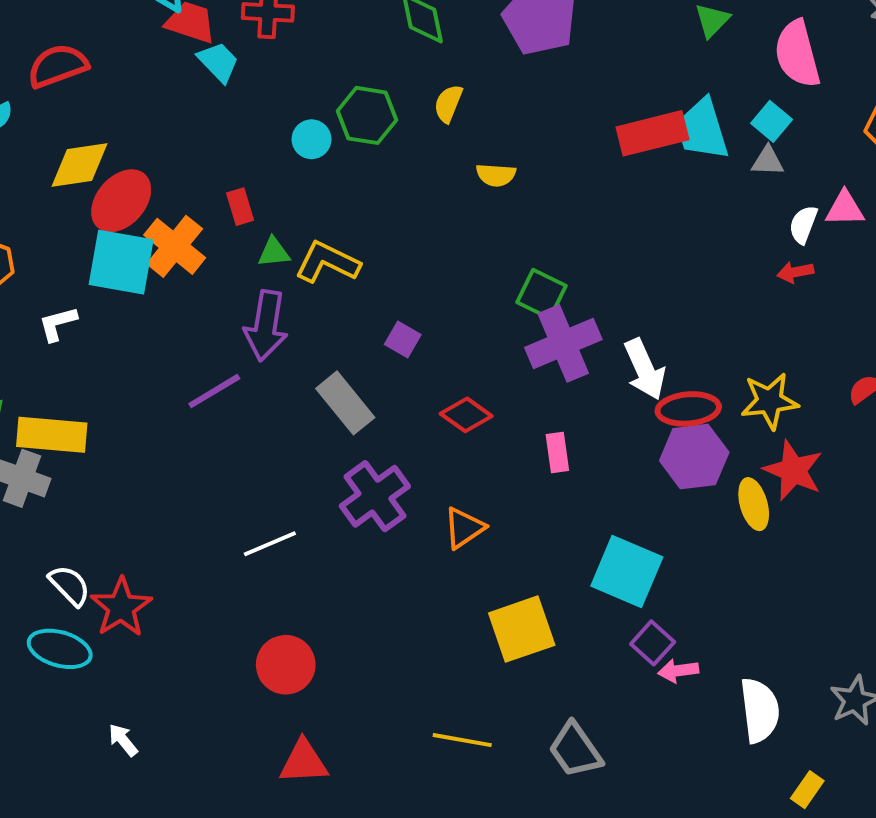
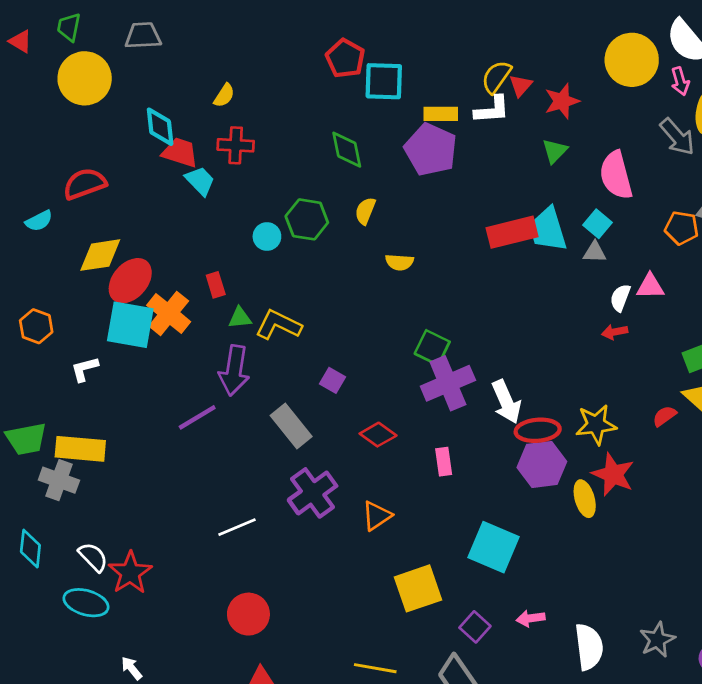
purple square: (653, 643) -> (475, 627), moved

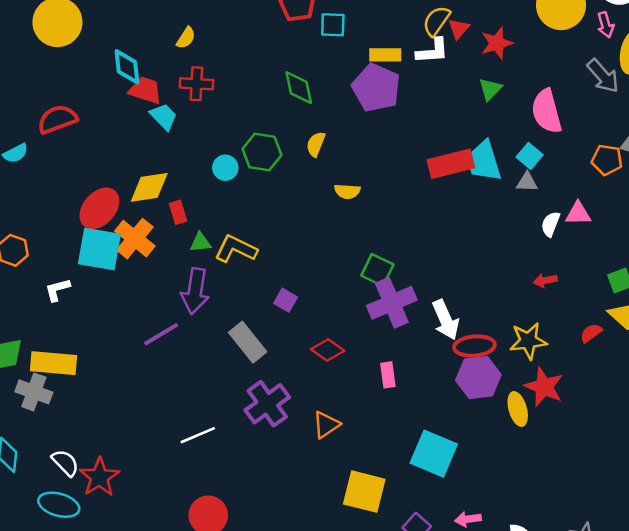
cyan square: (384, 81) -> (333, 25), size x0.7
yellow diamond: (100, 255) -> (149, 187), moved
red arrow: (615, 332) -> (545, 280), moved
yellow square: (418, 588) -> (364, 492), turned 33

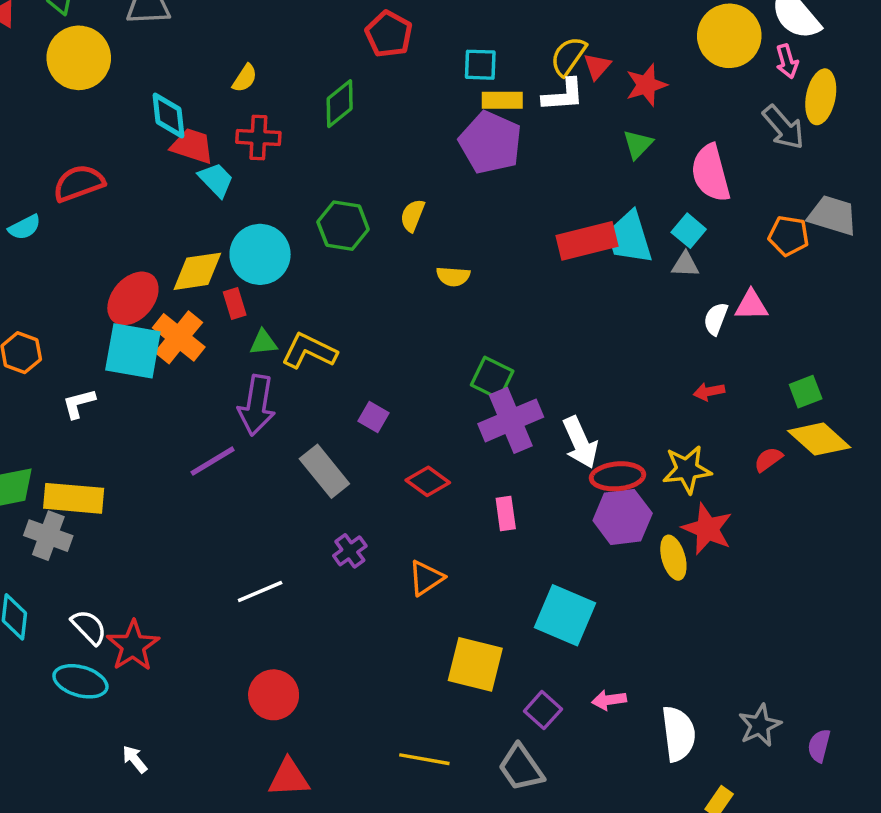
cyan square: (333, 25) -> (480, 65), moved
green diamond: (299, 88) -> (340, 104), moved, turned 63
cyan circle: (225, 168) -> (260, 254), moved, size x1.8
purple cross: (267, 404) -> (350, 551), size x0.6

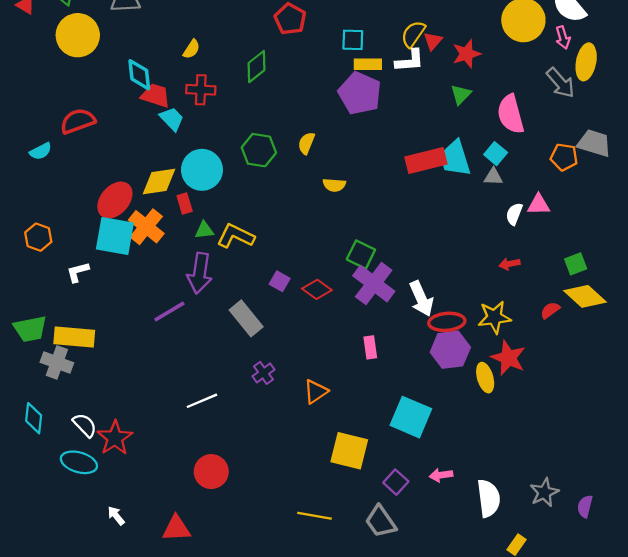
purple cross: (511, 420) -> (374, 284), turned -30
red diamond: (428, 481) -> (317, 289), moved
red triangle: (289, 778) -> (176, 528), moved

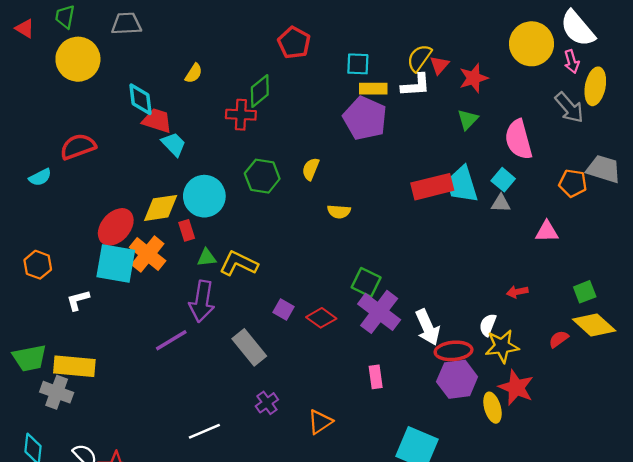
red cross: (201, 90) -> (241, 115), moved
white semicircle: (514, 214) -> (488, 325), moved

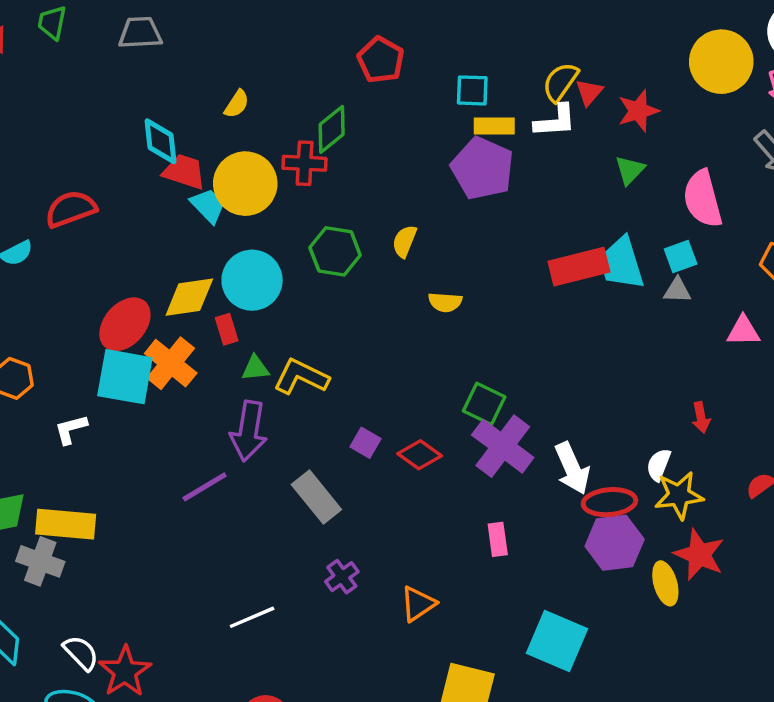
yellow circle: (78, 59) -> (245, 184), moved
cyan square: (503, 180) -> (681, 256), turned 30
red arrow: (517, 292) -> (701, 417), turned -90

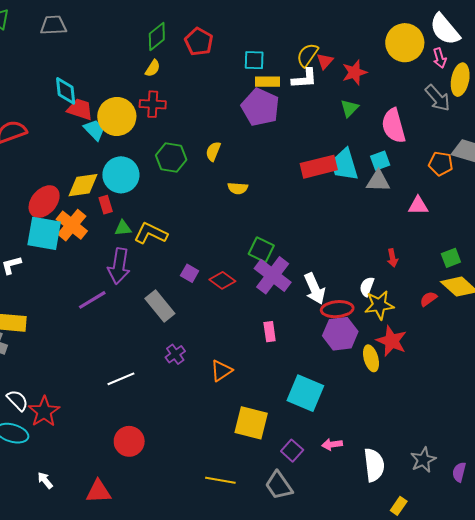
yellow semicircle: (237, 104) -> (153, 68), moved
green diamond: (332, 129) -> (157, 37), moved
gray triangle: (677, 290) -> (378, 181), size x1.4

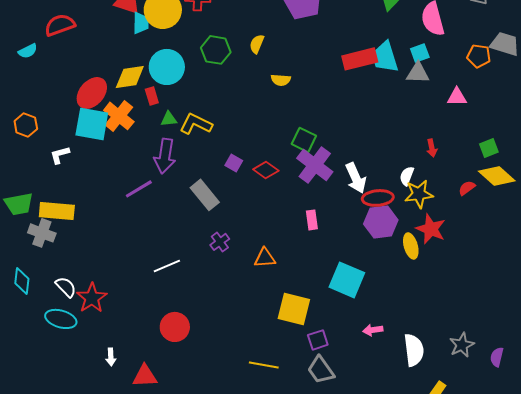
cyan trapezoid: (94, 130) -> (141, 23), turned 45
orange triangle: (221, 371) -> (265, 258), turned 30
purple square: (292, 451) -> (318, 340), moved, turned 30
white arrow: (45, 480) -> (111, 357), moved, turned -144

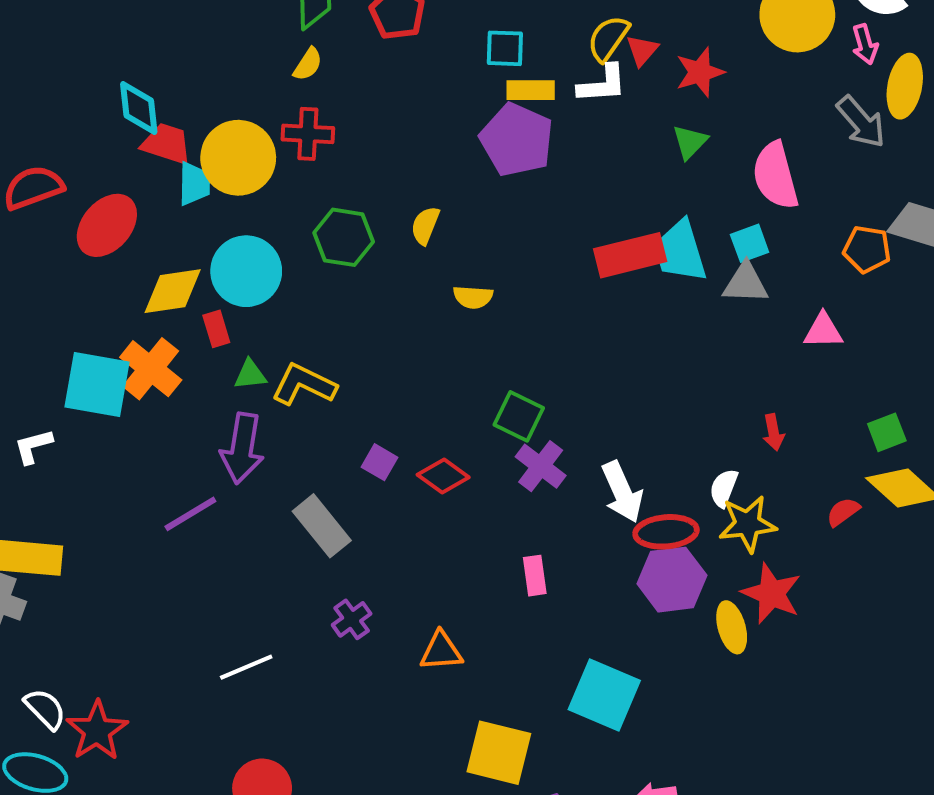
red ellipse: (92, 93) -> (107, 225), moved
purple cross: (315, 165) -> (541, 466), size x0.7

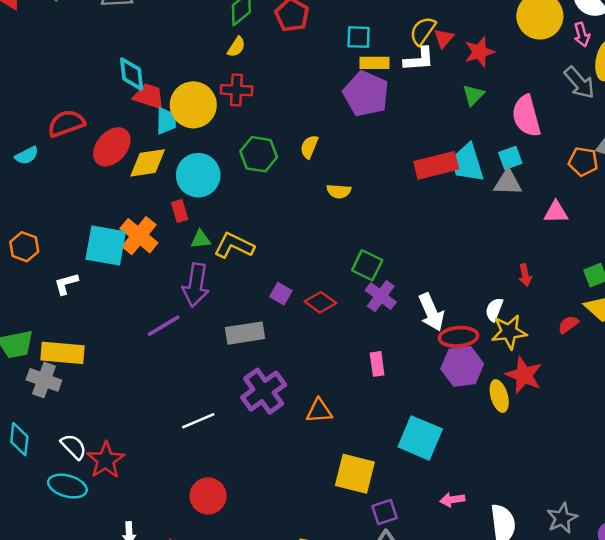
yellow diamond: (173, 291) -> (148, 163), moved
gray rectangle: (322, 526) -> (245, 333), turned -60
purple cross: (352, 619) -> (264, 391), size x1.8

